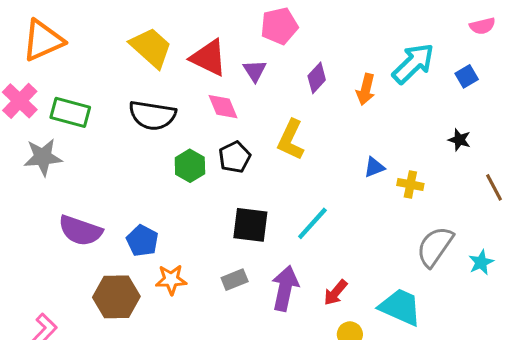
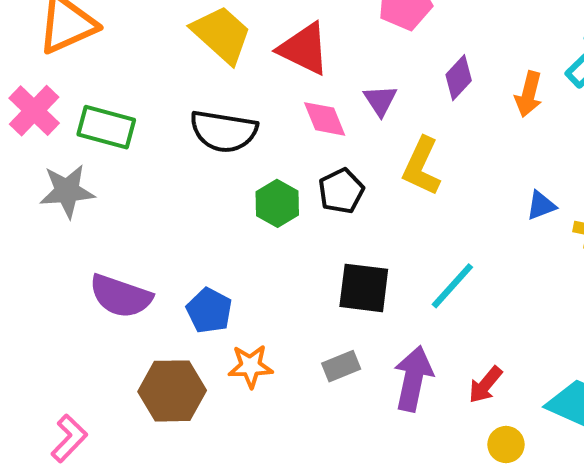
purple triangle: (255, 71) -> (380, 100), moved

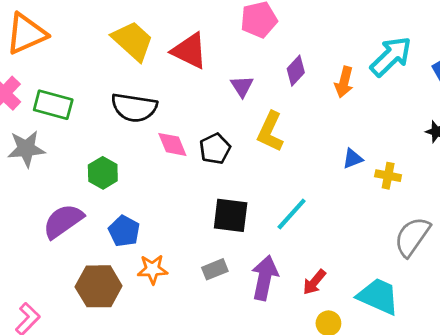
pink diamond: (325, 119) -> (172, 144), moved
green hexagon: (277, 203) -> (103, 173), moved
purple semicircle: (121, 296) -> (63, 221), turned 126

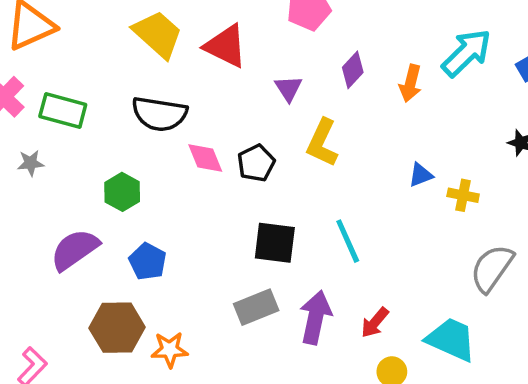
gray star: (26, 149) -> (31, 163), size x0.6
cyan line: (292, 214) -> (348, 241), turned -66
orange star: (153, 269) -> (170, 350), moved
gray rectangle: (215, 269) -> (256, 307), size x1.4

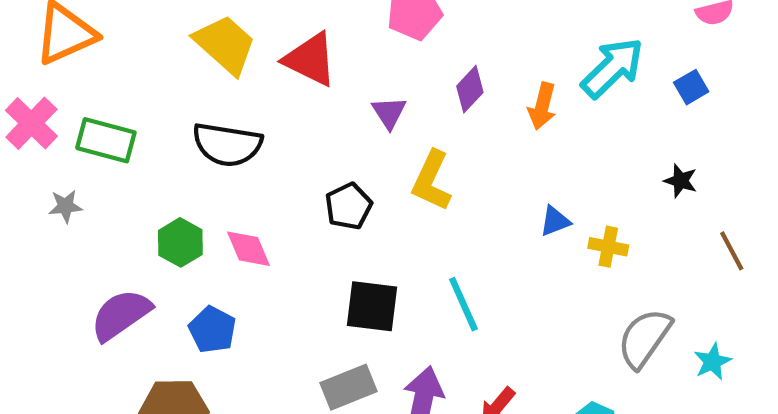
pink diamond: (205, 158) -> (248, 249), moved

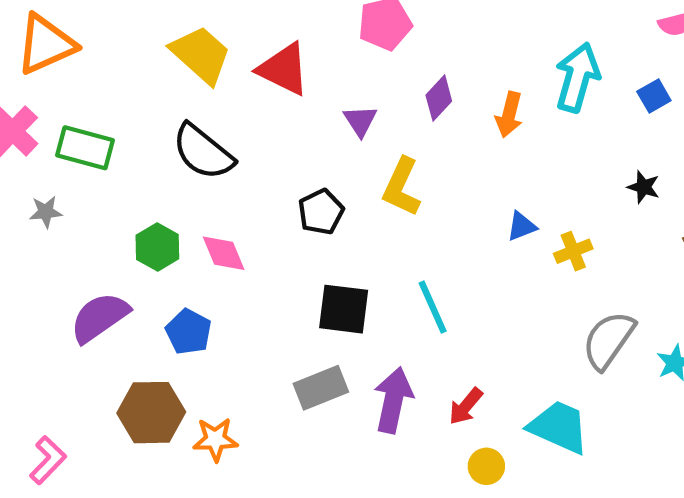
cyan arrow: (612, 68) -> (577, 77), turned -30
black semicircle: (227, 145) -> (203, 152), turned 30
yellow cross: (608, 247) -> (573, 251), turned -33

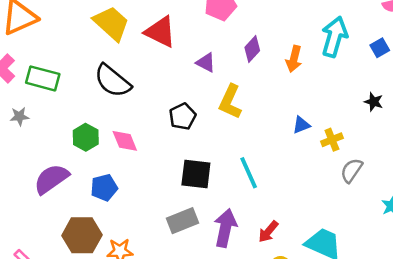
purple triangle: (360, 121) -> (206, 62), turned -30
blue pentagon: (188, 332) -> (104, 187), turned 30
gray semicircle: (608, 340) -> (352, 170), moved, size x0.7

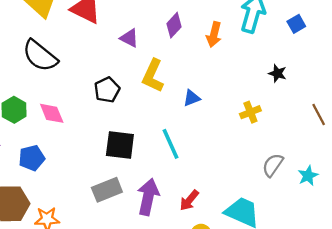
black star: (374, 102) -> (277, 73), moved
blue triangle: (301, 125) -> (192, 98), moved
gray semicircle: (352, 170) -> (273, 165), moved

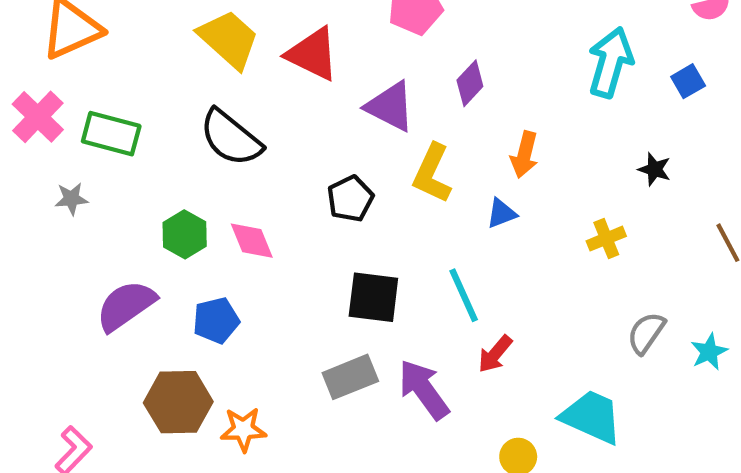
orange arrow: (214, 35) -> (524, 155), moved
purple triangle: (129, 38) -> (390, 106), size x1.5
purple arrow: (148, 197) -> (424, 390), turned -48
red arrow: (189, 200) -> (495, 354), moved

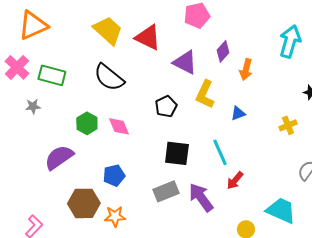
orange arrow: (524, 155) -> (246, 69), moved
blue pentagon: (216, 320) -> (114, 175), moved

